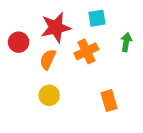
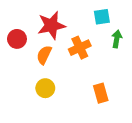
cyan square: (97, 18) -> (102, 17), moved

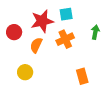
cyan square: (102, 17) -> (66, 14), moved
yellow circle: (45, 88) -> (25, 72), moved

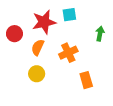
orange cross: (65, 39) -> (68, 53), moved
yellow circle: (25, 72) -> (37, 74), moved

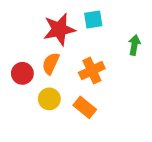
red circle: (14, 34) -> (22, 73), moved
orange rectangle: (86, 80) -> (85, 107), moved, turned -35

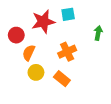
orange semicircle: (51, 63) -> (29, 53), moved
red circle: (22, 73) -> (16, 35), moved

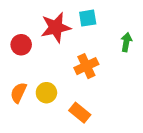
orange semicircle: (29, 53) -> (18, 93), moved
orange rectangle: (62, 79) -> (80, 113), moved

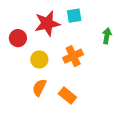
orange semicircle: (18, 93) -> (39, 88), moved
yellow circle: (46, 93) -> (39, 59), moved

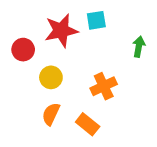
orange cross: (73, 56) -> (104, 86), moved

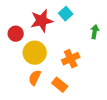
cyan square: (96, 20) -> (66, 14), turned -32
yellow circle: (51, 77) -> (35, 53), size x1.5

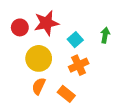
cyan square: (66, 14) -> (75, 40), moved
red circle: (16, 34) -> (20, 27), moved

